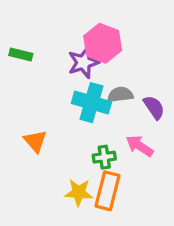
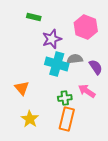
pink hexagon: (103, 43) -> (86, 27), moved
green rectangle: (21, 54) -> (34, 17), moved
yellow star: (79, 192) -> (30, 119), moved, turned 30

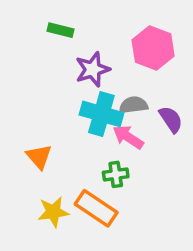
pink arrow: (87, 91) -> (128, 137), moved
yellow star: (30, 119) -> (53, 212), turned 30
orange rectangle: (67, 119) -> (96, 208), moved, turned -70

